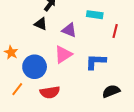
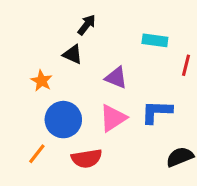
purple triangle: (69, 30) -> (116, 78), moved
orange star: (11, 52) -> (42, 81), moved
pink triangle: (63, 55) -> (113, 118), moved

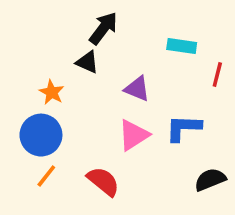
black arrow: (87, 25) -> (103, 28), size x1.4
blue circle: (63, 120) -> (41, 135), moved
red semicircle: (87, 158) -> (103, 181), turned -132

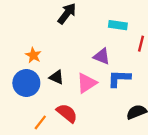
black triangle: (87, 62) -> (56, 77), moved
purple triangle: (137, 89) -> (102, 56), moved
orange line: (46, 176) -> (40, 122), moved

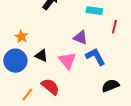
blue L-shape: (119, 78) -> (95, 57), turned 60
pink triangle: (87, 83) -> (67, 61), turned -36

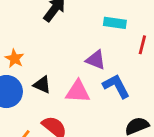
pink triangle: (67, 61) -> (78, 92), turned -48

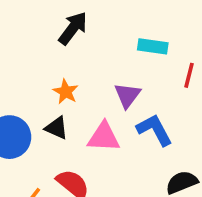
orange star: (15, 59) -> (66, 92), moved
purple triangle: (96, 60) -> (127, 95), turned 45

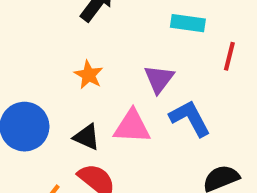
black triangle: (57, 128) -> (87, 137), moved

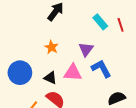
cyan rectangle: (188, 23) -> (100, 22), turned 42
red line: (229, 56) -> (121, 25), moved, turned -32

